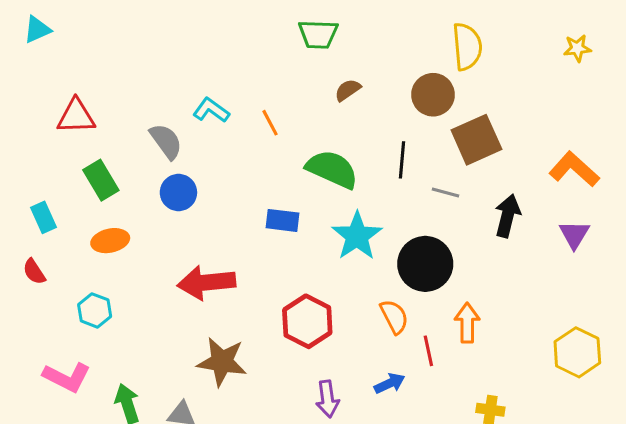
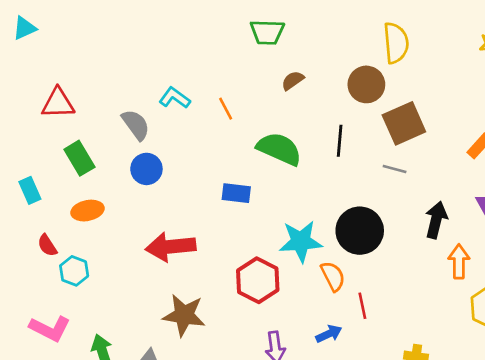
gray line: (445, 192) -> (395, 169), moved
black arrow: (507, 216) -> (436, 220), moved
cyan star: (357, 236) -> (301, 241), moved, turned 30
red semicircle: (34, 272) -> (47, 245), moved
orange arrow: (467, 323) -> (459, 261), moved

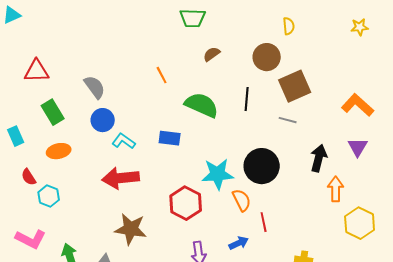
yellow semicircle: (396, 43) -> (289, 26), size x0.6
cyan L-shape: (175, 98) -> (124, 141), moved

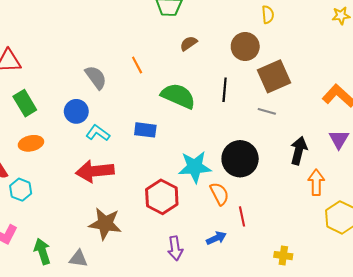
gray semicircle: (95, 87) -> (96, 77), moved

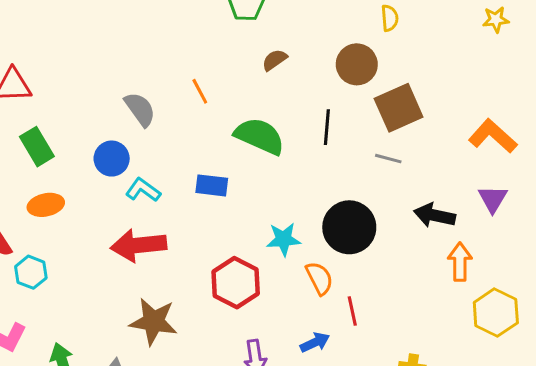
black arrow: (299, 151) -> (434, 215), turned -92
cyan star: (195, 167) -> (284, 239), size x0.7

